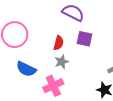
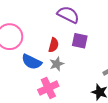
blue semicircle: (26, 69) -> (32, 62), moved

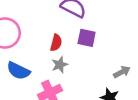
blue semicircle: (32, 62) -> (18, 71), moved

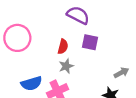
blue semicircle: (18, 71) -> (31, 83), moved, turned -42

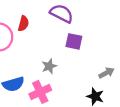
red semicircle: (63, 47) -> (23, 24), moved

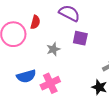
gray star: (49, 66) -> (53, 49), moved

